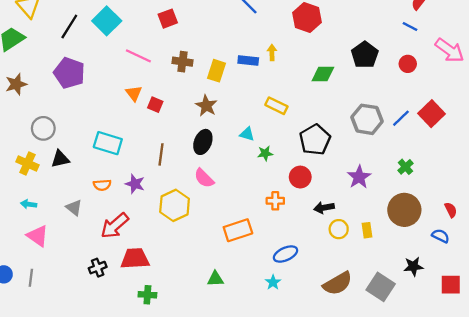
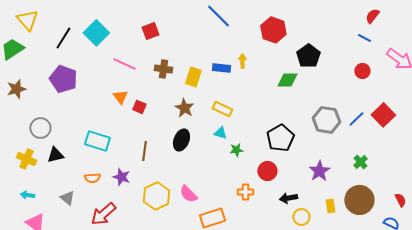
black pentagon: (365, 55) -> (308, 56), moved
yellow rectangle: (276, 106) -> (222, 109), moved
pink semicircle: (204, 178) -> (188, 194), moved
yellow rectangle: (367, 230) -> (330, 206), moved

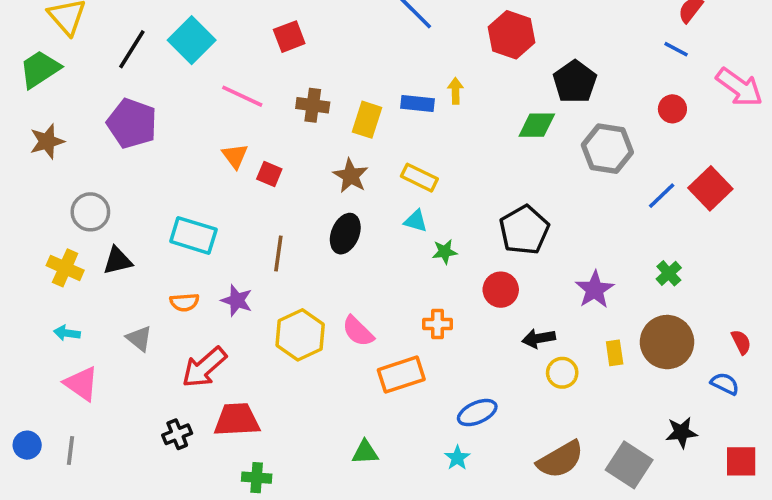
gray hexagon: (326, 120) -> (607, 149), moved
orange cross: (245, 192) -> (437, 324), moved

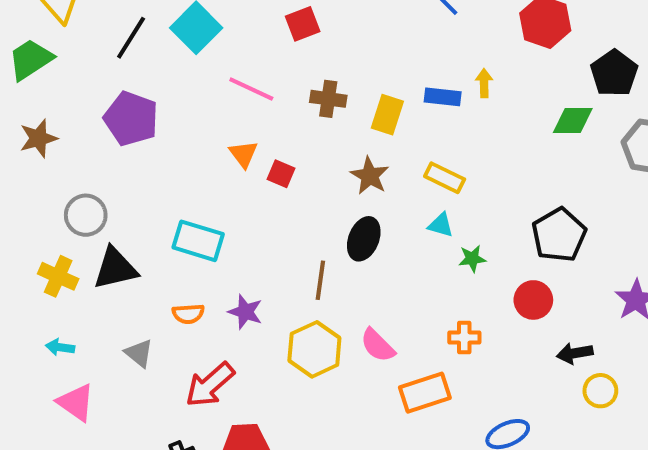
brown line: (278, 253) -> (320, 280), moved
black triangle: (117, 261) -> (115, 268), size x1.4

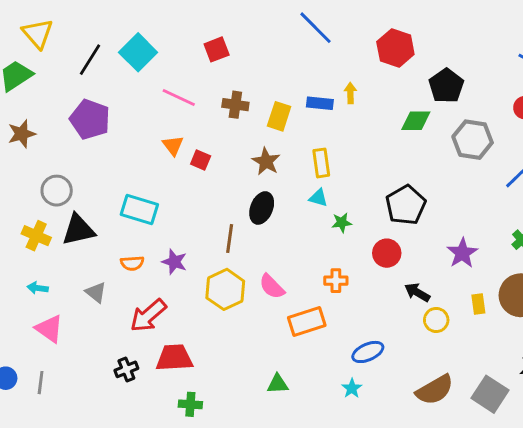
yellow rectangle: (445, 178) -> (321, 163), turned 56
black arrow: (575, 353) -> (417, 292), turned 40

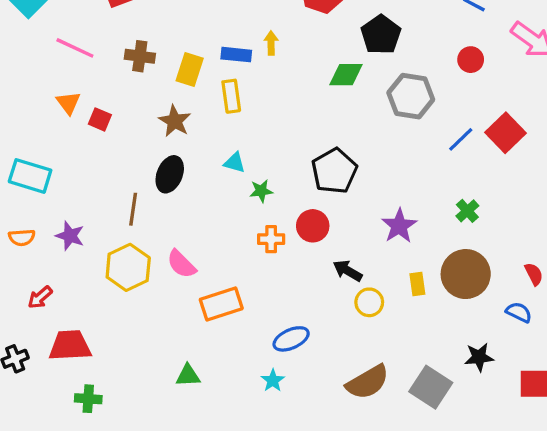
yellow rectangle: (321, 163) -> (231, 96), moved
orange cross: (336, 281) -> (271, 239), moved
red arrow: (148, 316) -> (40, 297), size x0.6

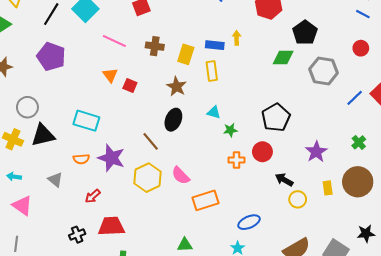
brown line: (133, 209) -> (151, 141), turned -48
purple star: (70, 236) -> (111, 158), size x1.5

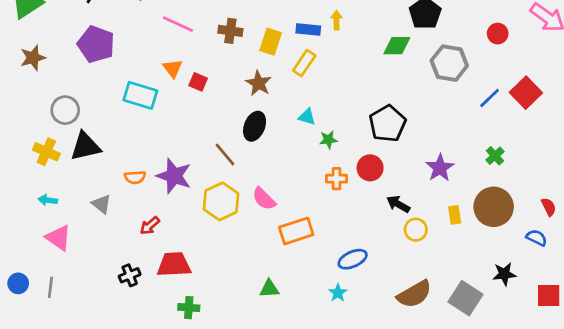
yellow rectangle: (212, 71) -> (304, 63), turned 42
cyan rectangle: (86, 121) -> (140, 95), moved

